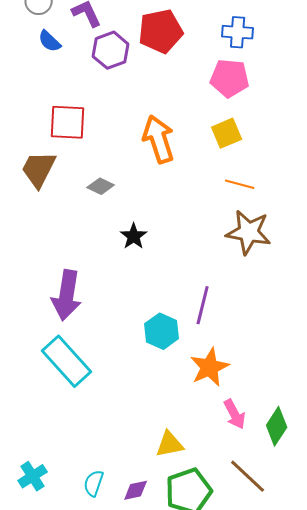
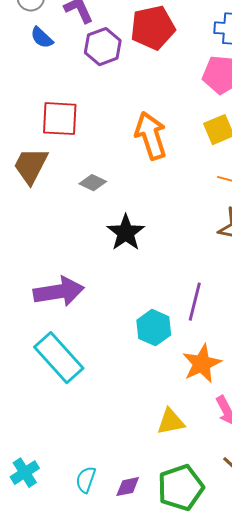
black star: (134, 236) -> (126, 233), size x1.4
purple arrow: (67, 295) -> (59, 292), turned -108
yellow triangle: (170, 444) -> (171, 422), moved

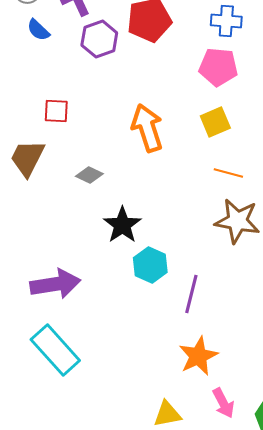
red square: (60, 119) -> (56, 111), size x0.7
cyan hexagon: (154, 328) -> (150, 265), moved

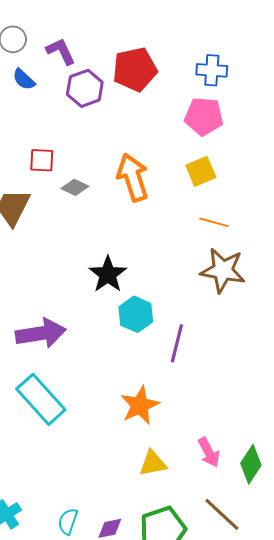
gray diamond: (89, 175) -> (75, 187), moved
orange star: (198, 356) -> (140, 405), moved

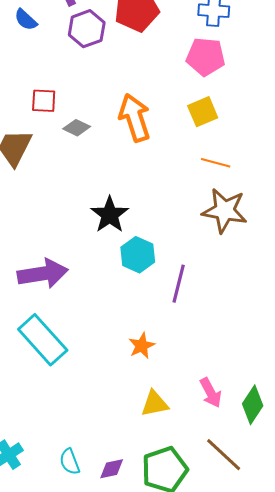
orange star: (140, 405) -> (142, 346), size x0.7
cyan semicircle: (68, 521) -> (70, 462), turned -40

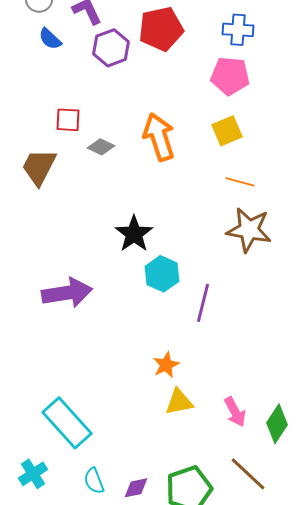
cyan rectangle: (43, 340) -> (67, 423), moved
yellow triangle: (155, 404) -> (179, 402), moved

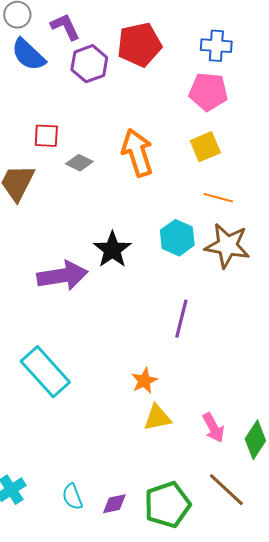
blue semicircle: (50, 39) -> (28, 55), size x1.5
cyan hexagon: (162, 274) -> (177, 238), moved
purple arrow: (67, 293) -> (62, 276), moved
cyan rectangle: (67, 423) -> (45, 372), moved

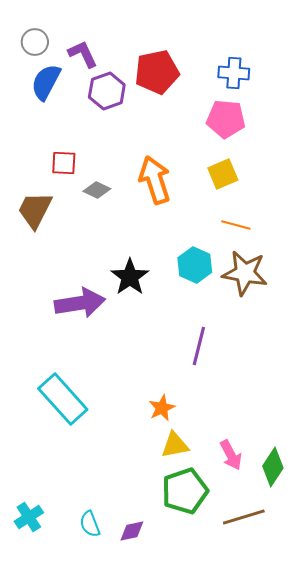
blue semicircle: (28, 55) -> (46, 82), turned 75
brown line: (226, 490) -> (244, 517), turned -60
green pentagon: (167, 505) -> (185, 491), moved

